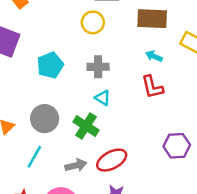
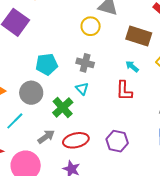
cyan pentagon: (50, 65) -> (47, 64), moved
purple hexagon: (177, 146) -> (117, 141), moved
gray arrow: (76, 165) -> (46, 137), turned -36

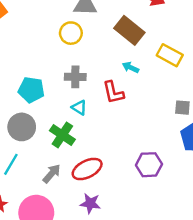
brown rectangle: (139, 36) -> (129, 30), turned 35
cyan pentagon: (47, 64) -> (31, 90), turned 30
red L-shape: (124, 91) -> (113, 92), moved
purple hexagon: (117, 141) -> (149, 165), moved

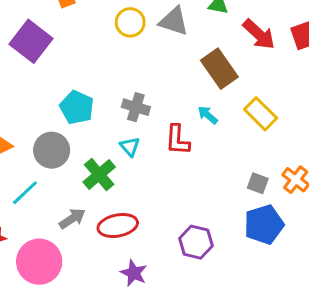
yellow circle: (71, 33) -> (130, 22), moved
purple star: (90, 203) -> (134, 273), moved

